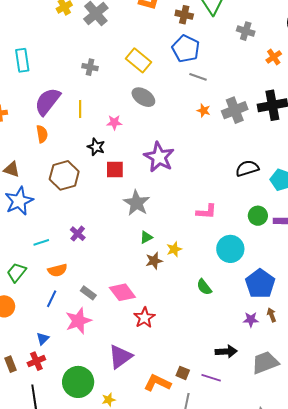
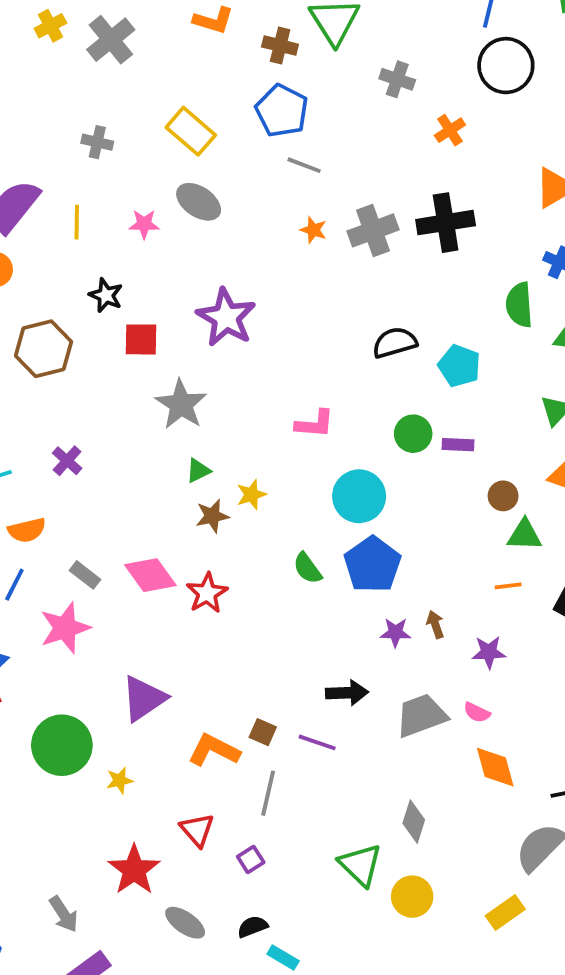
pink star: (114, 122) -> (144, 224), moved
blue pentagon: (260, 284) -> (372, 565), moved
red star: (144, 318) -> (207, 593), moved

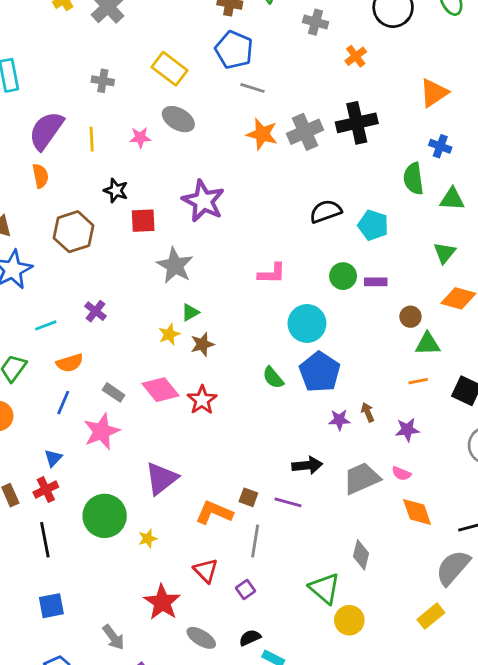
orange star: (313, 230) -> (262, 134), size x1.6
yellow star: (251, 495) -> (169, 334), moved
yellow circle: (412, 897) -> (349, 620), moved

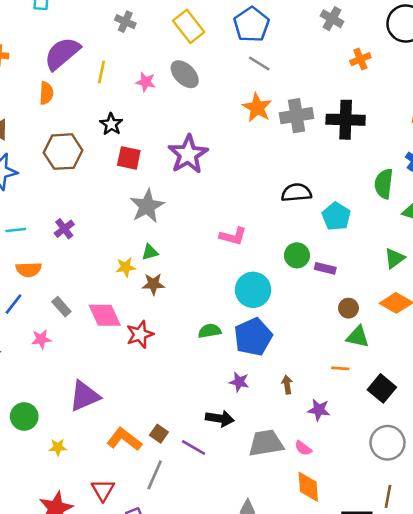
green semicircle: (273, 378) -> (210, 331), turned 105
purple star: (339, 420) -> (239, 382), moved
pink star: (101, 431) -> (41, 339), size x0.6
green circle: (105, 516) -> (24, 416), size x0.7

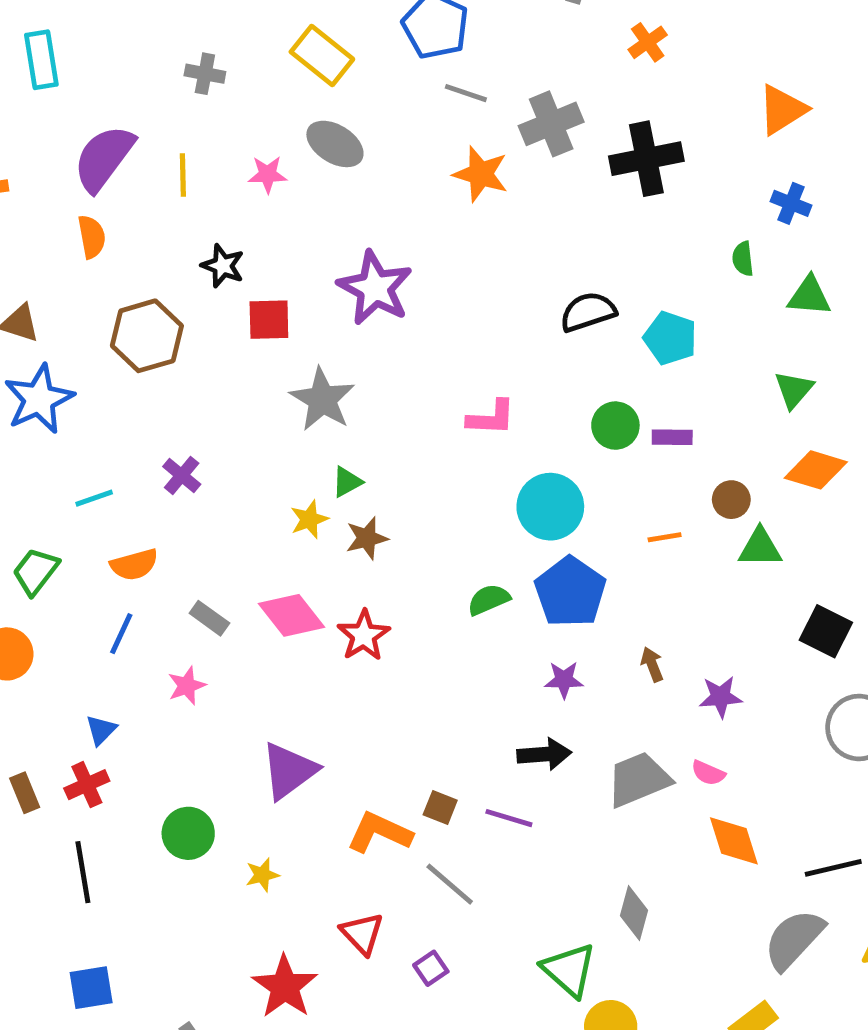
gray cross: (297, 116) -> (551, 124), moved
green semicircle: (384, 184) -> (743, 259), size x0.6
orange line: (340, 368) -> (665, 537), moved
gray line: (155, 475) -> (450, 884), turned -60

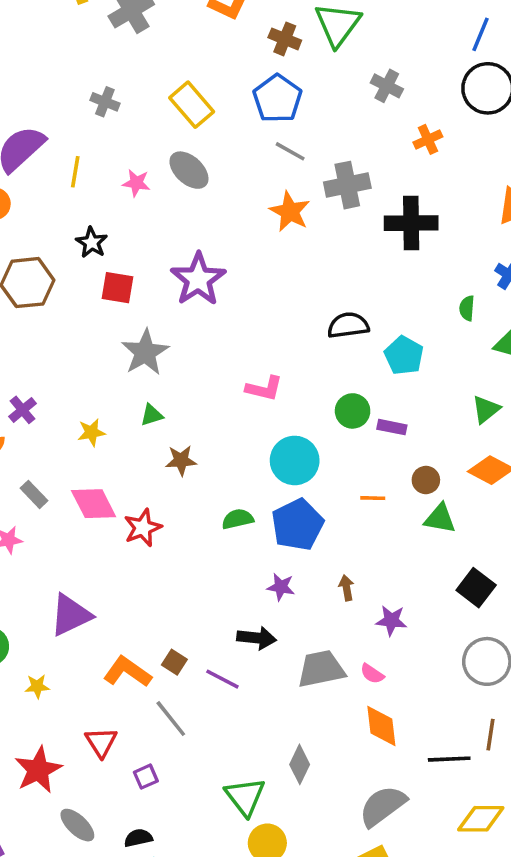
purple cross: (182, 475) -> (23, 410), moved
yellow star: (309, 519) -> (91, 432), moved
brown star: (367, 538) -> (181, 460), moved
gray semicircle: (794, 939) -> (383, 806), moved

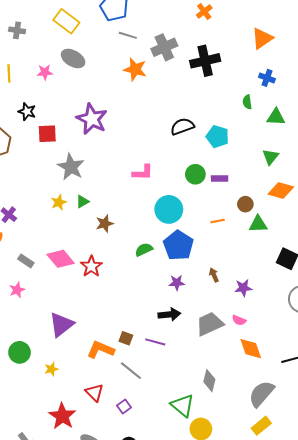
yellow star: (91, 432) -> (59, 202), moved

